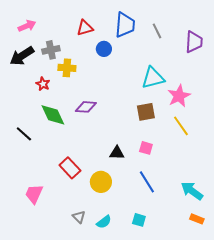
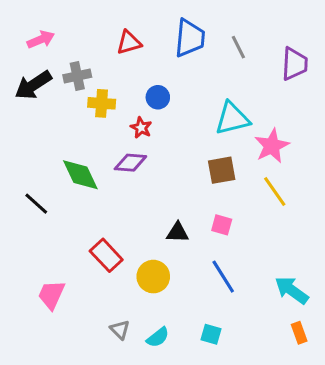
blue circle: (104, 49) -> (158, 97), moved
red star: (43, 84) -> (141, 128), moved
orange rectangle: (197, 219) -> (299, 333), turned 48

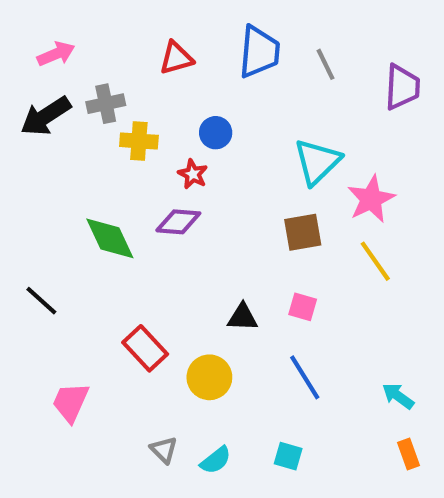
cyan triangle: (232, 119) -> (317, 162), turned -30
black line: (36, 204) -> (41, 301), moved
cyan arrow: (292, 290) -> (398, 396), size x0.7

